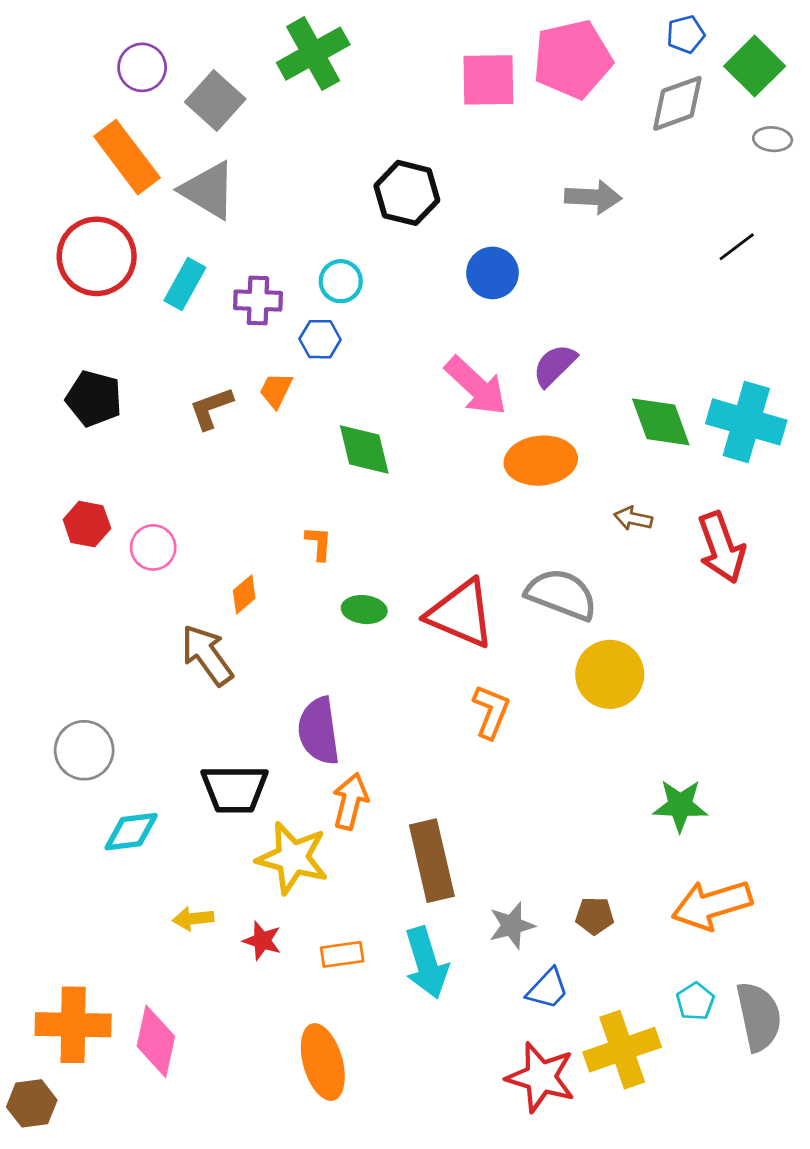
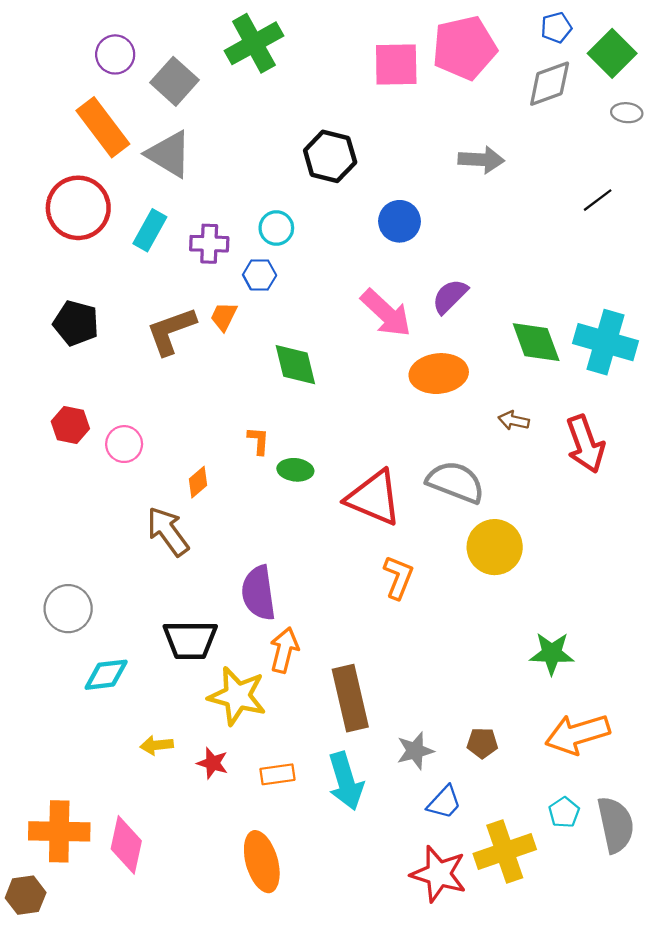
brown L-shape: (211, 408) -> (171, 331), size x1.4
green ellipse: (364, 610) -> (295, 470), moved

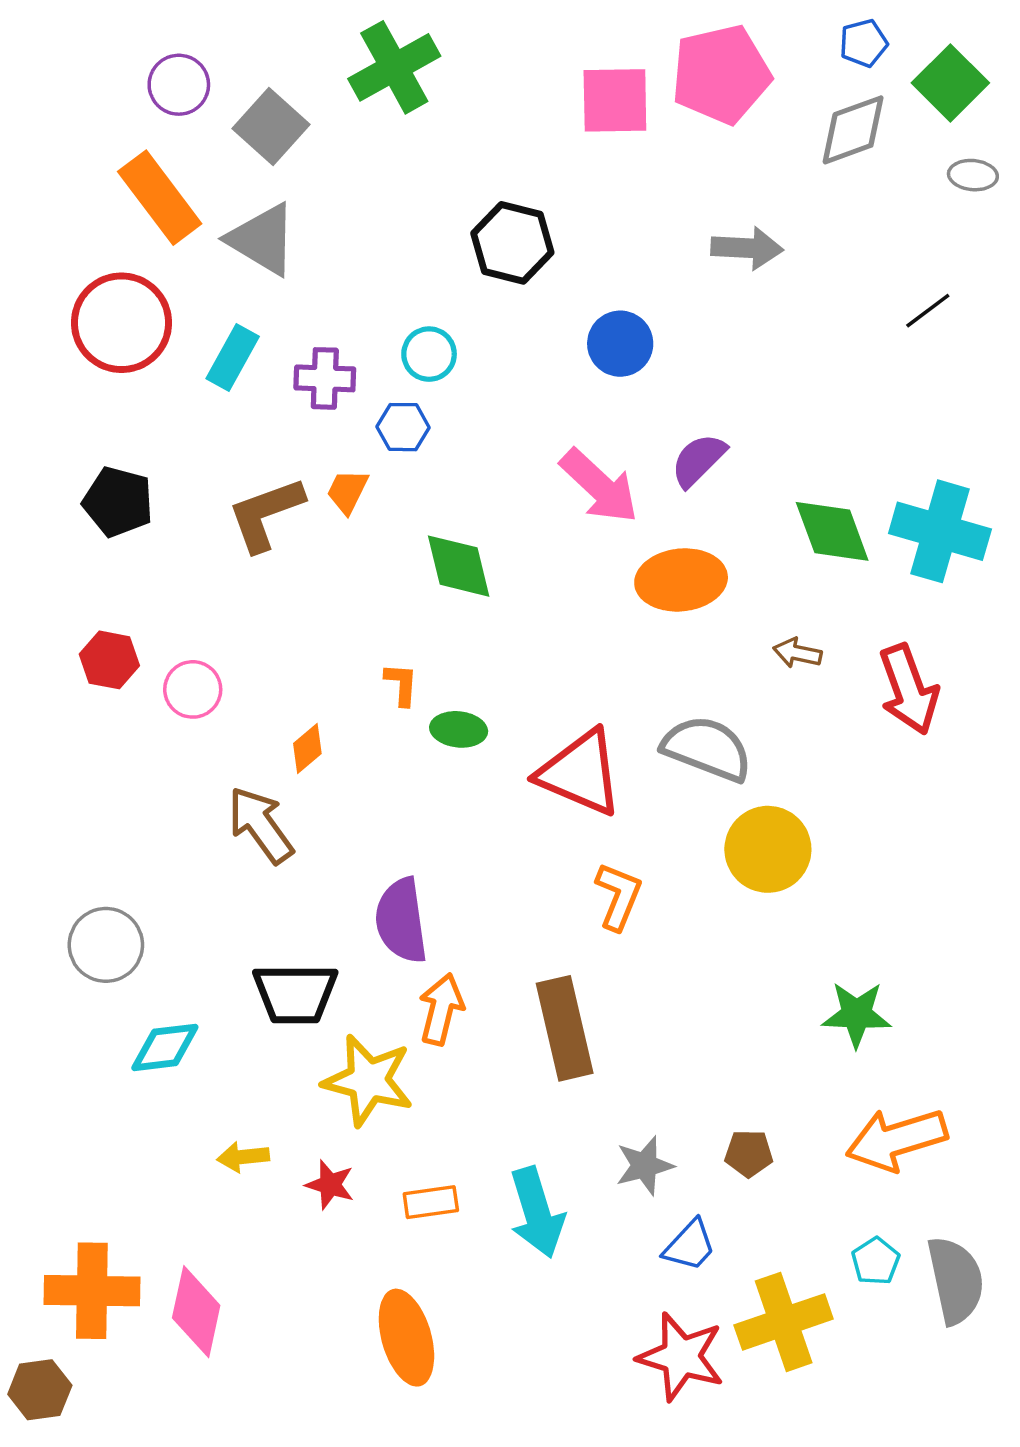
brown rectangle: (350, 698) -> (565, 1028), moved

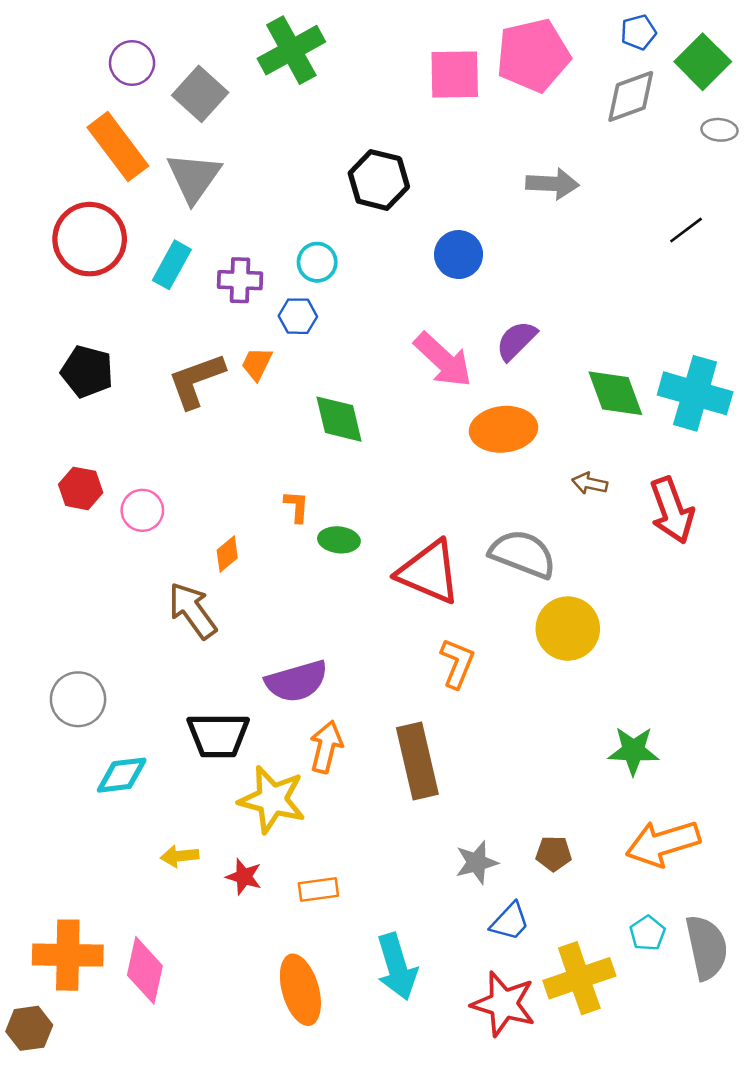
gray triangle: (262, 239) -> (194, 177), turned 34
purple semicircle: (401, 921) -> (297, 681), turned -98
cyan arrow: (537, 1212) -> (397, 967), moved

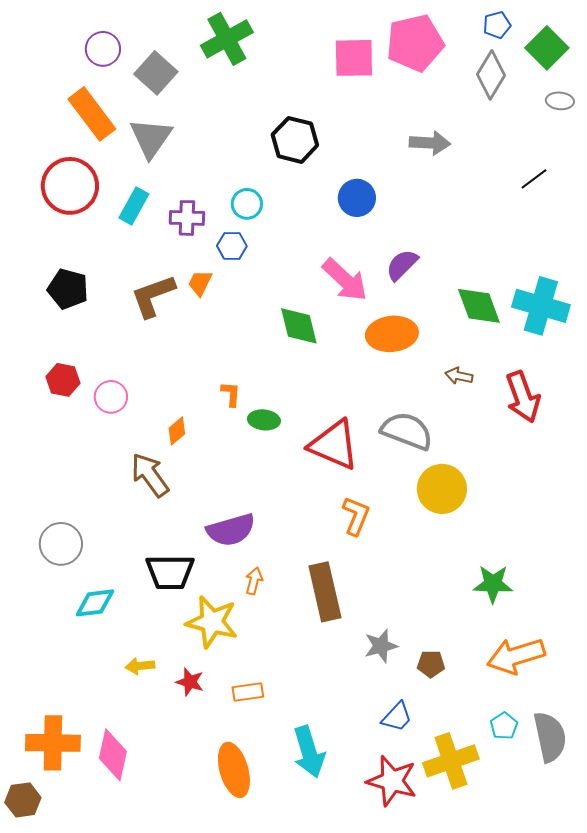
gray diamond: (631, 96) -> (491, 75), turned -39
green diamond: (339, 419) -> (299, 326), moved
orange arrow: (326, 747) -> (254, 581), size x0.7
gray star: (477, 863) -> (381, 646), moved

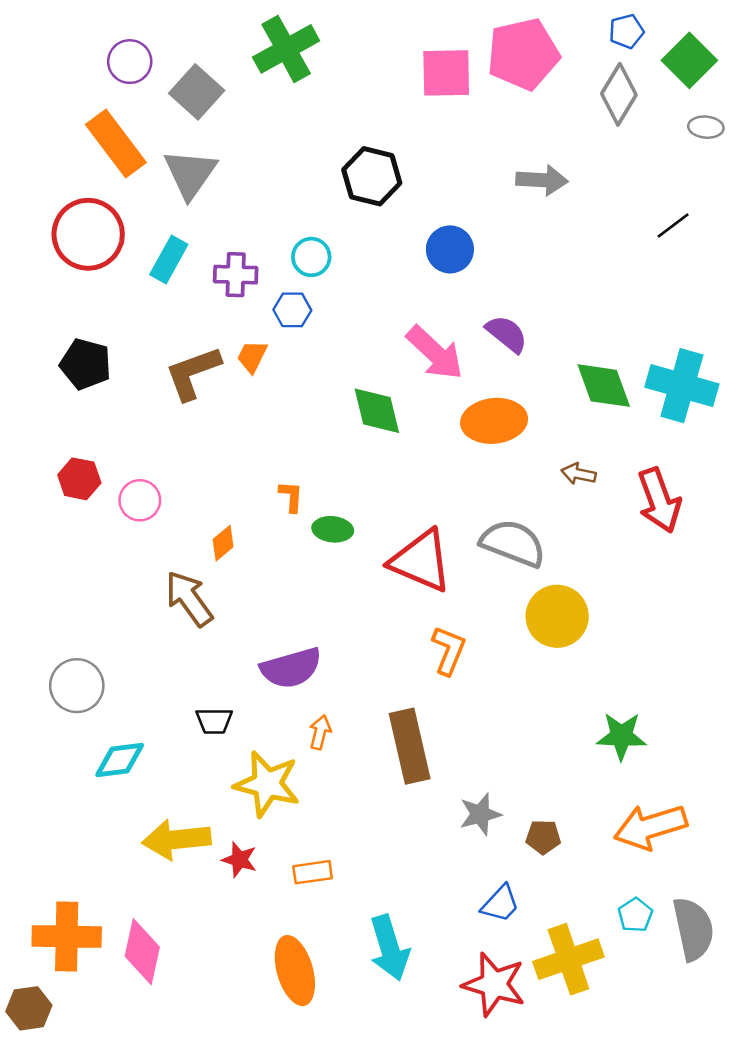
purple semicircle: (402, 265) -> (507, 334), turned 84
black trapezoid: (170, 572) -> (214, 721), size x0.6
yellow arrow: (140, 666) -> (176, 839), size x1.8

